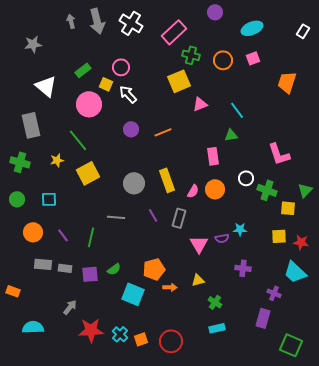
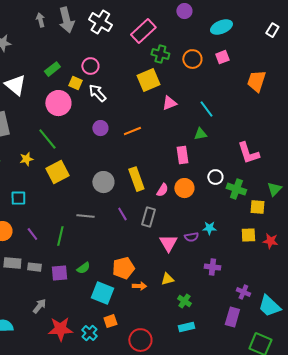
cyan trapezoid: (295, 272) -> (269, 306), moved
orange square: (141, 339) -> (110, 321), moved

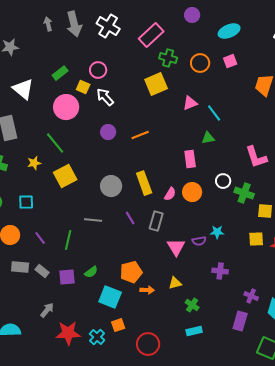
pink triangle: (169, 103) -> (190, 103), moved
gray rectangle: (34, 267) -> (42, 271), turned 32

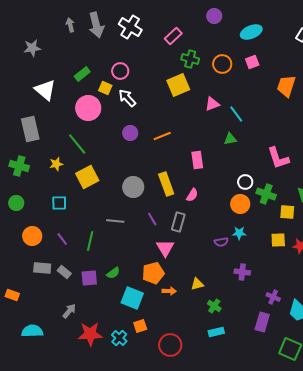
pink rectangle: (151, 35) -> (173, 36), size x0.7
pink rectangle: (190, 159) -> (197, 160), moved
orange circle: (192, 192) -> (240, 204), moved
cyan square: (26, 202) -> (59, 203), moved
pink triangle: (176, 247) -> (165, 248), moved

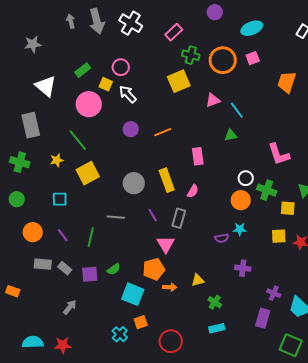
orange circle: (222, 64) -> (223, 60), size x1.4
cyan semicircle: (32, 331) -> (33, 342), moved
red star: (90, 334) -> (63, 345), moved, size x0.7

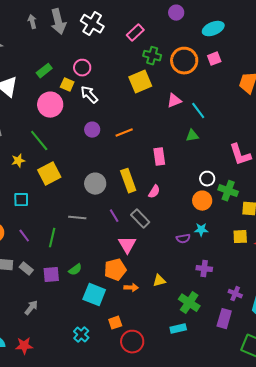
gray rectangle: (179, 218) -> (140, 219), turned -60
green cross: (215, 302) -> (189, 303), moved, size x1.5
orange square: (141, 322) -> (115, 323), moved

